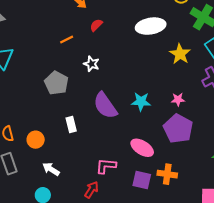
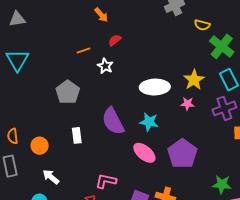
white ellipse: (151, 26) -> (155, 87), moved
white star: (91, 64) -> (105, 66), moved
pink star: (178, 99) -> (187, 104), moved
pink ellipse: (142, 148) -> (144, 153), moved

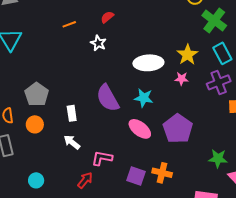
orange line: (84, 51) -> (69, 24), moved
gray pentagon: (68, 92) -> (37, 94), moved
white arrow: (51, 177) -> (72, 142), moved

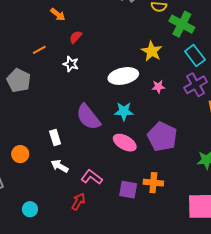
yellow star: (187, 55) -> (152, 51), moved
gray pentagon: (37, 94) -> (19, 80), moved
pink L-shape: (102, 158) -> (92, 177), turned 35

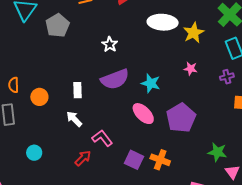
white star: (71, 64) -> (110, 44), moved
white ellipse: (123, 76) -> (163, 22), moved
purple cross: (196, 85) -> (227, 77), size x0.6
purple semicircle: (88, 117) -> (115, 79), turned -88

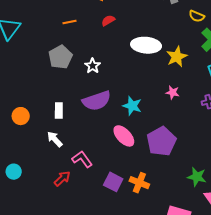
gray pentagon: (58, 25) -> (60, 57), moved

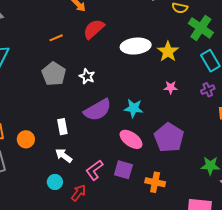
red semicircle: (108, 21) -> (94, 29), size x1.6
pink L-shape: (82, 159) -> (94, 170), turned -80
cyan circle: (14, 172) -> (55, 182), moved
purple square: (113, 182) -> (123, 170), moved

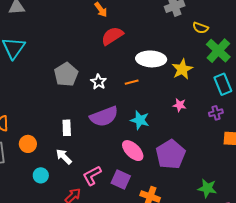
orange line: (56, 38) -> (132, 82), moved
orange circle: (26, 139) -> (28, 144), moved
cyan circle: (55, 182) -> (41, 175), moved

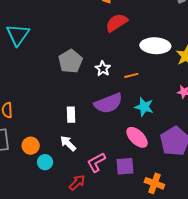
orange line: (132, 82) -> (131, 75), moved
orange circle: (28, 144) -> (31, 146), moved
purple square: (121, 179) -> (125, 166), turned -30

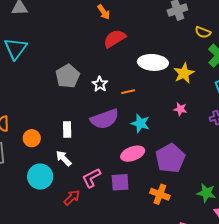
pink ellipse: (137, 137) -> (133, 154), turned -65
orange circle: (31, 146) -> (32, 138), moved
cyan circle: (45, 162) -> (40, 177), size x1.6
orange cross: (154, 183) -> (160, 194), moved

